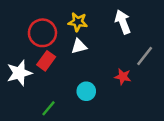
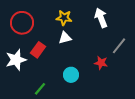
red circle: (42, 33) -> (22, 23), moved

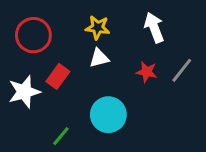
red star: (101, 63) -> (147, 72), moved
cyan circle: (71, 75) -> (108, 115), size x1.5

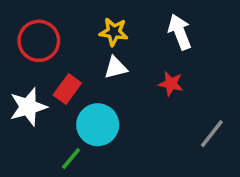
gray line: (182, 70) -> (212, 134), moved
cyan circle: (108, 115) -> (98, 125), moved

